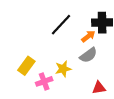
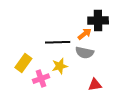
black line: (61, 25) -> (58, 42), moved, turned 45
gray semicircle: (88, 55) -> (85, 53), turned 48

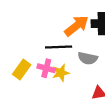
orange arrow: (85, 34) -> (76, 26), moved, size x1.6
pink cross: (41, 79) -> (46, 68), moved, turned 35

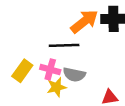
gray semicircle: (88, 58) -> (74, 75), moved
yellow star: (61, 73) -> (57, 87), moved

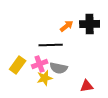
orange arrow: (84, 21) -> (67, 26), size x0.6
pink cross: (50, 69) -> (40, 64), turned -35

